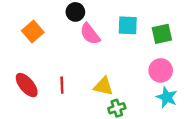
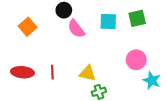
green square: (162, 34) -> (137, 18), moved
red ellipse: (27, 85) -> (22, 72), turned -45
cyan star: (167, 97) -> (152, 80), moved

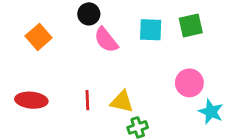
red line: (52, 72) -> (87, 100), moved

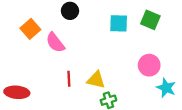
green square: (191, 25) -> (150, 20), turned 36
pink semicircle: (106, 40) -> (55, 43), moved
red ellipse: (31, 100) -> (17, 92), moved

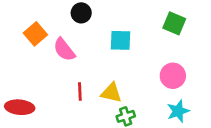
cyan square: (119, 23) -> (120, 40), moved
cyan star: (166, 88) -> (178, 111), moved, turned 30

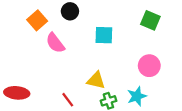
orange square: (35, 34) -> (37, 20), moved
red line: (80, 91) -> (68, 100), moved, turned -35
cyan star: (178, 111) -> (137, 96), moved

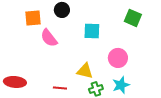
orange square: (37, 20) -> (33, 18), turned 36
pink circle: (149, 66) -> (118, 58), moved
red line: (68, 100) -> (60, 88), turned -48

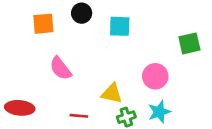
green square: (133, 18) -> (189, 43), moved, turned -36
cyan square: (92, 31) -> (120, 26), moved
pink semicircle: (49, 38) -> (61, 68), moved

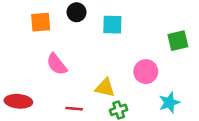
cyan star: (159, 112) -> (169, 103), moved

